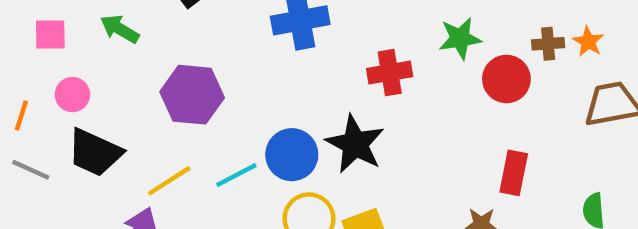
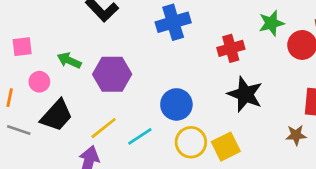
green arrow: (120, 29) -> (69, 60), moved
black star: (355, 144) -> (245, 94), moved
black trapezoid: (95, 153) -> (57, 116), turned -66
cyan line: (236, 175) -> (140, 136), moved

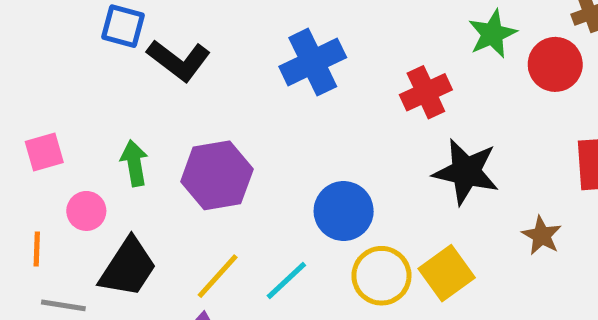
green arrow: (69, 60) -> (134, 163), turned 65
brown star: (296, 135) -> (542, 235), moved, turned -30

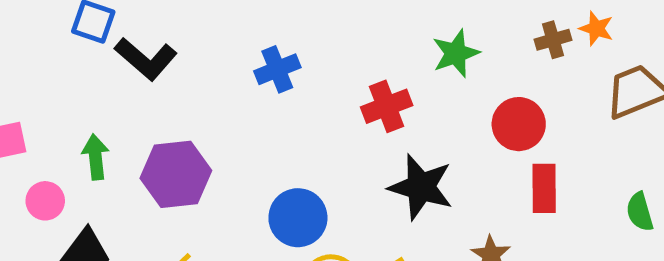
blue cross: (313, 62) -> (277, 69), size x0.7
red circle: (555, 64) -> (519, 124), moved

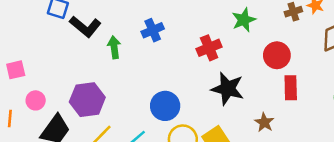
green arrow: (95, 157) -> (114, 47), moved
purple hexagon: (176, 174) -> (87, 100), moved

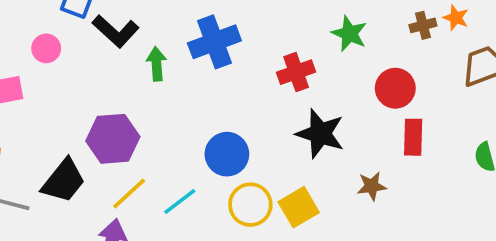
green star: (244, 20) -> (349, 34), turned -30
blue cross: (153, 30) -> (214, 42), size x1.5
pink circle: (36, 100) -> (46, 48), moved
brown star: (264, 122) -> (372, 186), turned 30

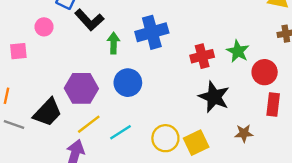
green star: (349, 34) -> (238, 51), moved
blue circle: (227, 154) -> (128, 83), moved

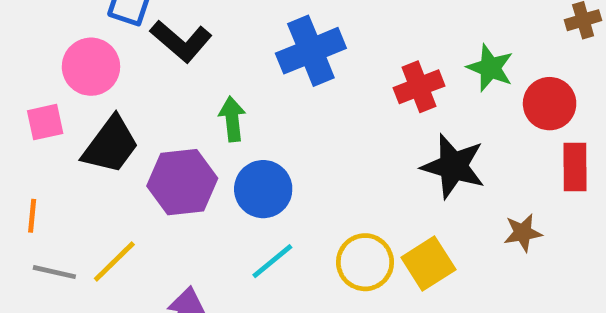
pink circle: (44, 27) -> (91, 67), size x1.5
green arrow: (114, 43) -> (232, 119), moved
blue circle: (128, 83) -> (263, 189), moved
black trapezoid: (48, 112) -> (111, 145), moved
yellow line: (89, 124) -> (114, 262), moved

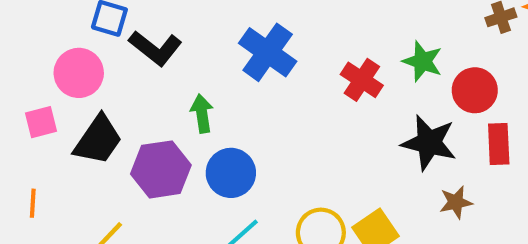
blue cross: (311, 51) -> (268, 52), turned -30
red cross: (419, 87) -> (362, 80), turned -33
black star: (453, 166) -> (429, 143), moved

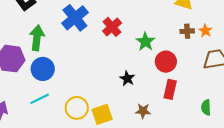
red cross: (362, 80) -> (112, 27), moved
green arrow: (202, 114) -> (37, 38), size x1.4
black star: (429, 143) -> (127, 78), moved, size x0.6

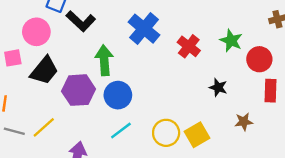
red cross: (112, 27) -> (189, 46), moved

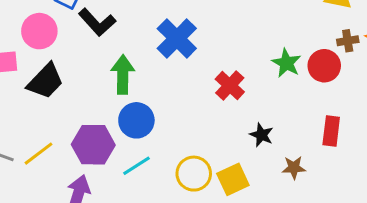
red cross: (189, 46) -> (230, 85), moved
red circle: (259, 59) -> (324, 66), moved
black star: (218, 87) -> (262, 135), moved
purple hexagon: (79, 90) -> (93, 145), moved

